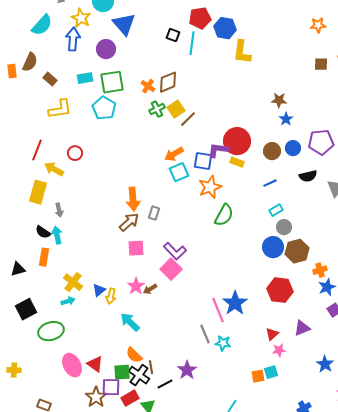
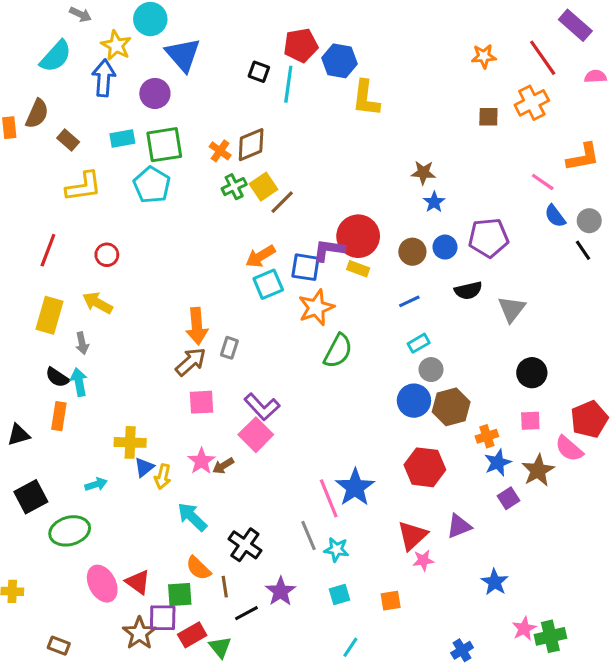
yellow arrow: (54, 169) -> (98, 303), moved
yellow cross: (73, 282) -> (130, 442), moved, turned -36
red triangle: (272, 334) -> (412, 536), size x1.5
cyan square: (271, 372) -> (340, 594), moved
black cross: (139, 375) -> (245, 545), moved

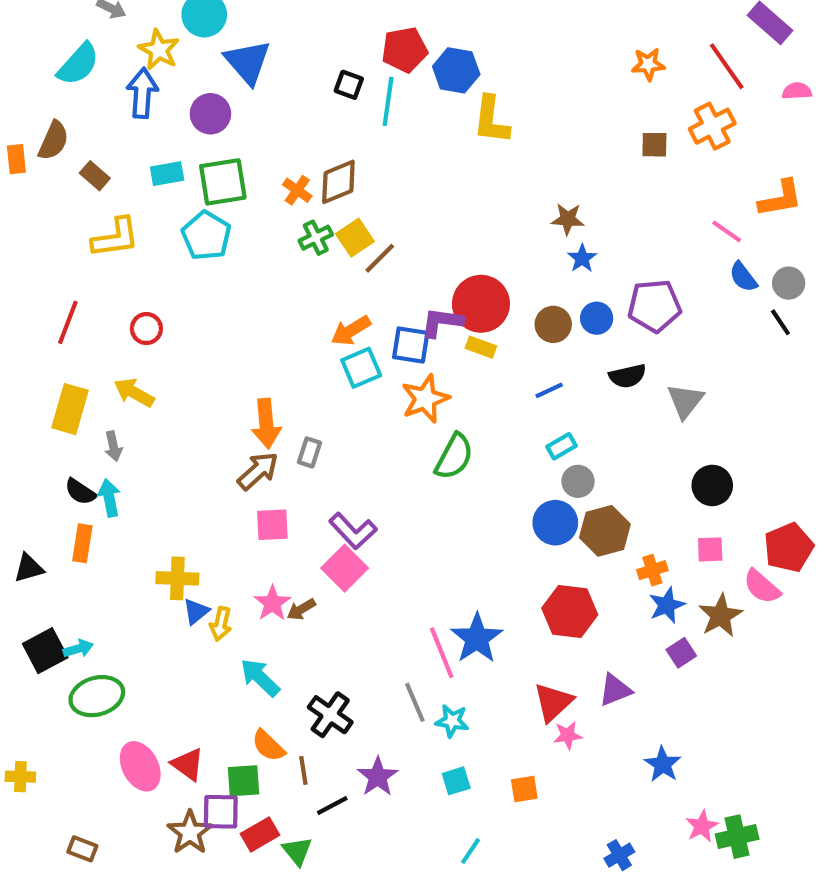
cyan arrow: (96, 484) -> (78, 649), moved

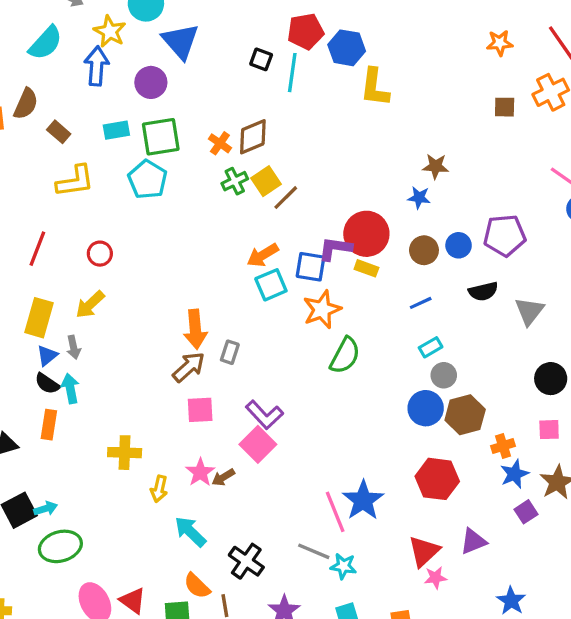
blue star: (582, 258) -> (419, 198), moved, turned -30
yellow arrow: (134, 393) -> (90, 305), turned -72
blue triangle: (196, 611) -> (47, 356), moved
gray line: (415, 702) -> (314, 551), turned -44

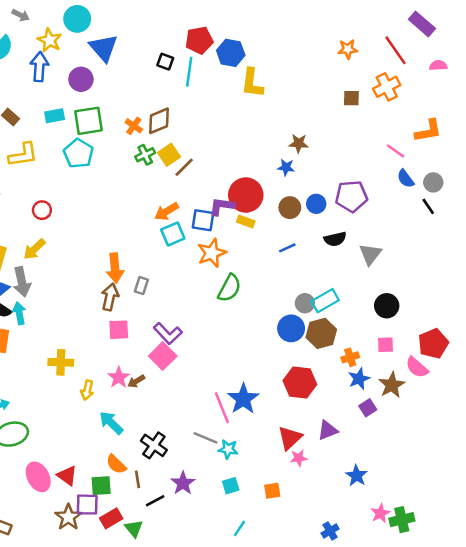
gray arrow: (74, 347) -> (22, 282), size x1.6
cyan rectangle: (431, 347) -> (325, 301), moved, size x1.5
brown arrow: (189, 367) -> (110, 297), turned -36

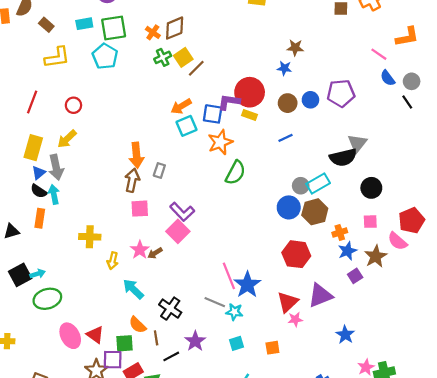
black semicircle: (335, 239) -> (343, 157), moved, size x1.4
blue star: (243, 399) -> (247, 285), moved
purple triangle: (328, 430) -> (320, 296), size x1.4

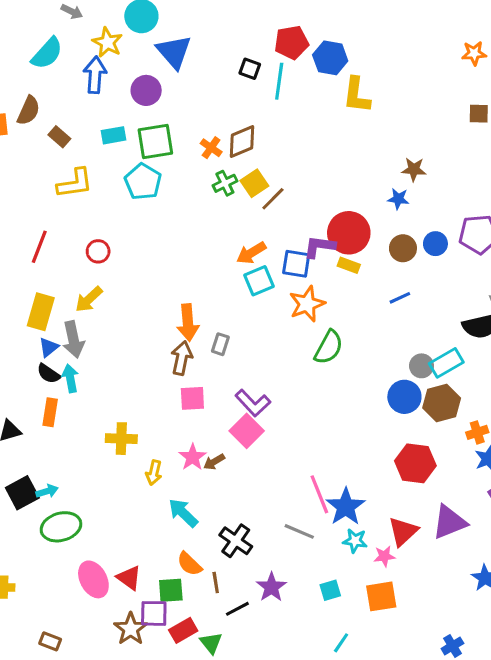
cyan star: (234, 312) -> (355, 541), moved
pink star: (295, 319) -> (384, 556), moved
orange square: (272, 348) -> (381, 596), size x1.5

